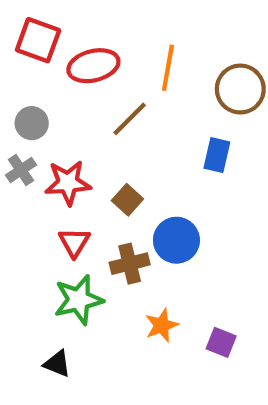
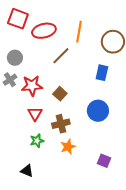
blue circle: (176, 240) -> (98, 111), moved
green star: (79, 300) -> (37, 141), size x0.6
orange star: (162, 325) -> (68, 147), moved

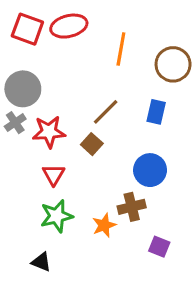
red ellipse: (44, 31) -> (69, 26), moved
brown line: (61, 56) -> (106, 112), moved
gray circle: (15, 58) -> (23, 89), size x1.5
brown cross: (61, 124) -> (132, 207), moved
green star: (37, 141) -> (57, 216), size x1.5

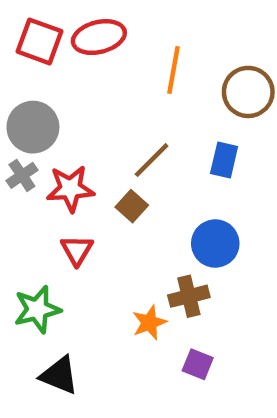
green star: (57, 216) -> (37, 309), moved
purple square: (159, 247) -> (198, 364), moved
black triangle: (41, 262) -> (59, 375), size x1.4

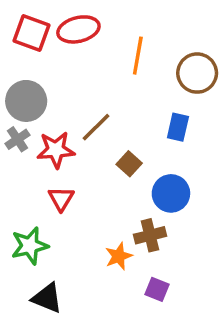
brown line: (152, 160) -> (96, 127), moved
brown square: (132, 206) -> (129, 164), moved

